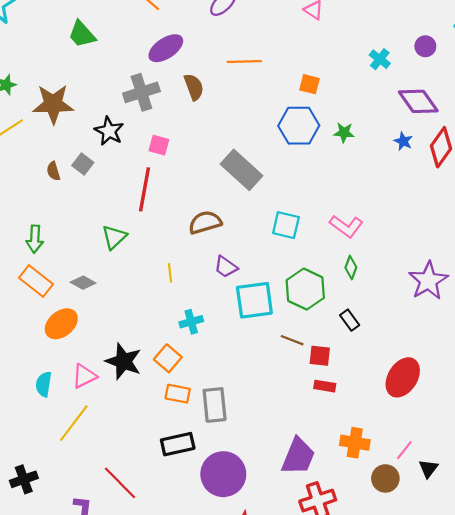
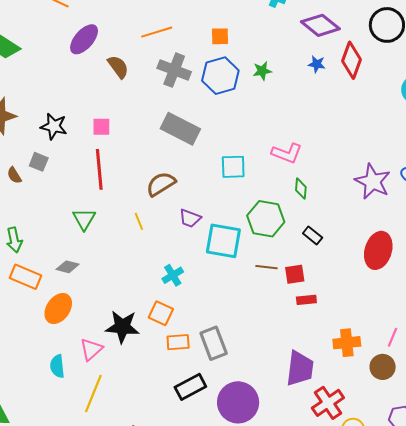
gray cross: (141, 92) -> (174, 70), moved, turned -36
yellow line: (170, 273) -> (139, 221), moved
cyan square: (254, 300) -> (223, 241), turned 33
red ellipse: (403, 377) -> (378, 250), moved

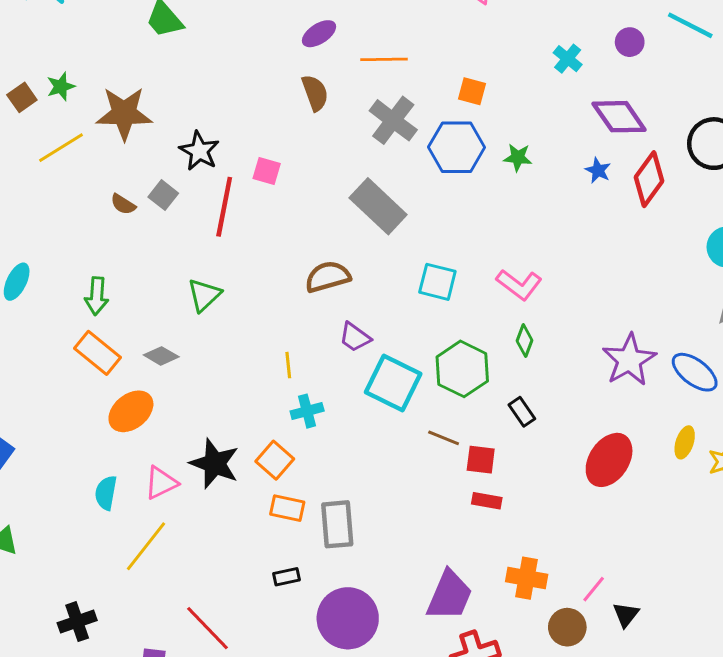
purple ellipse: (84, 39) -> (319, 34), moved, size x0.7
red line: (99, 169) -> (224, 207), moved
brown semicircle: (14, 175) -> (123, 204), turned -42
yellow line: (139, 221) -> (288, 365), moved
black rectangle: (190, 387) -> (286, 577), size x0.6

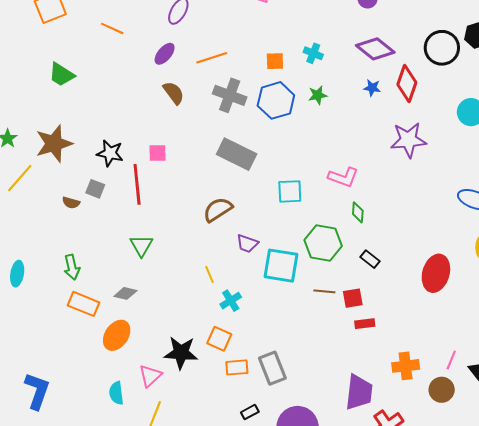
cyan cross: (568, 59) -> (313, 53), moved
purple star: (629, 360) -> (408, 140), moved, turned -30

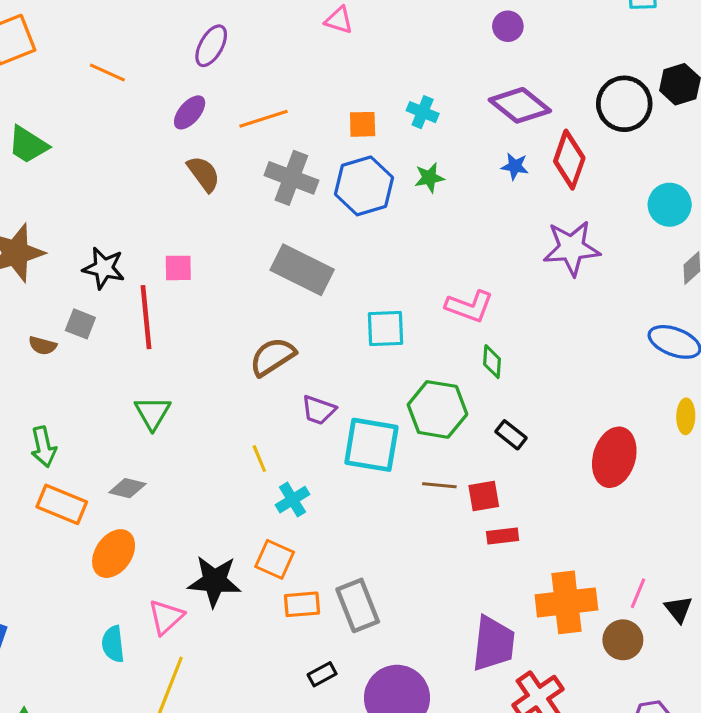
orange cross: (406, 366) -> (566, 602), size x1.4

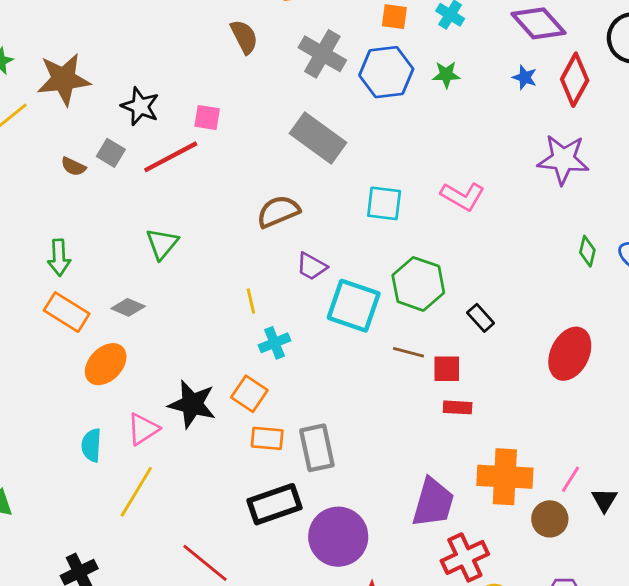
red line: (146, 317) -> (171, 157), turned 58
green diamond: (492, 362) -> (587, 251), moved
black rectangle: (322, 674) -> (275, 504), size x2.0

